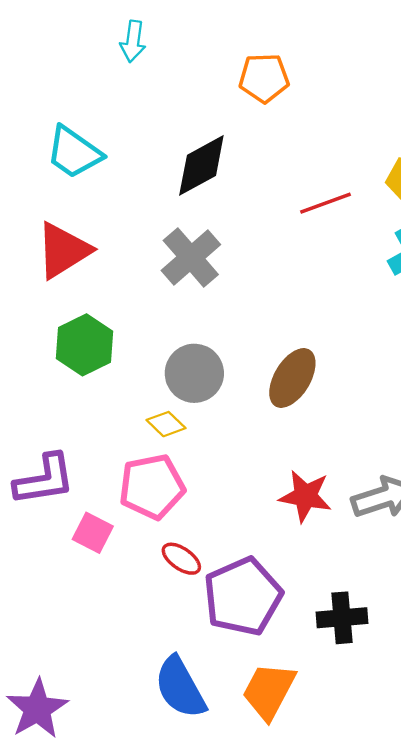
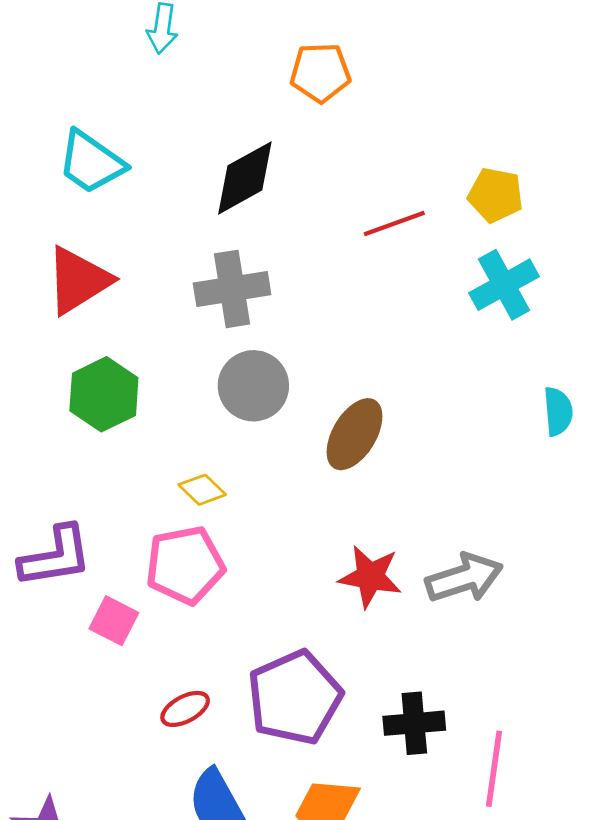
gray cross: (191, 258) -> (232, 289), turned 32
gray circle: (194, 373) -> (253, 386), moved
red ellipse: (181, 559) -> (185, 709), moved, turned -63

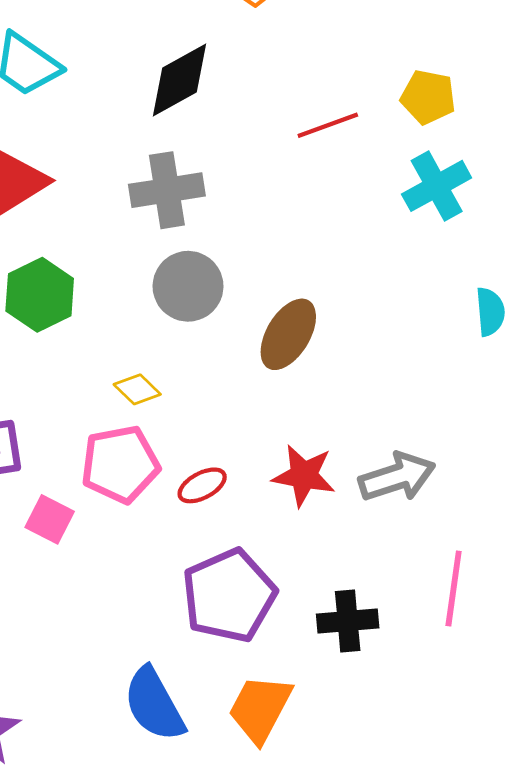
red ellipse: (185, 709) -> (202, 485), moved
pink line: (494, 769) -> (454, 589), moved

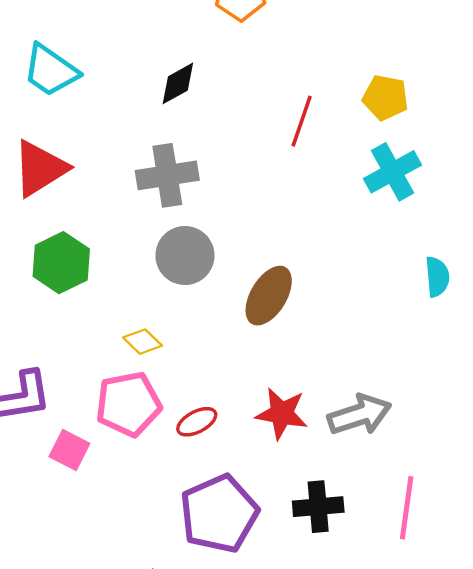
black diamond: (180, 80) -> (178, 83), size x0.7
red line: (328, 125) -> (302, 121), turned -51
black cross: (348, 621) -> (318, 507), moved

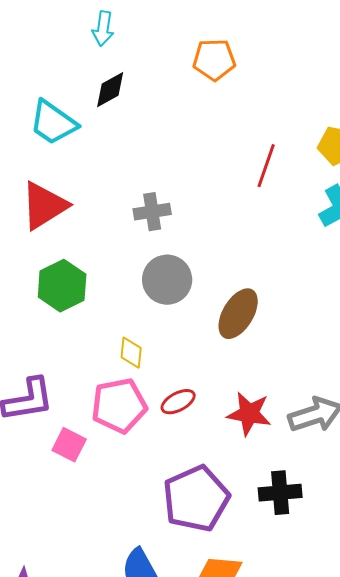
black diamond: (178, 83) -> (110, 90), moved
gray cross: (167, 175) -> (152, 212), size x0.7
yellow diamond: (143, 342) -> (131, 353), turned 52
red ellipse: (197, 422) -> (178, 402), moved

